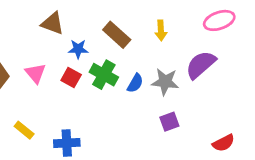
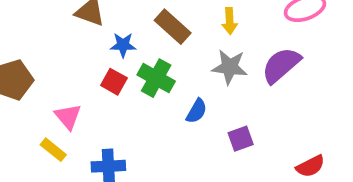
pink triangle: (35, 73) -> (68, 117), moved
gray star: (165, 82) -> (230, 67), moved
blue semicircle: (135, 83) -> (197, 111), moved

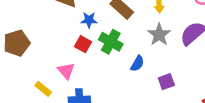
gray star: (230, 67) -> (159, 35), turned 30
pink triangle: (68, 117) -> (66, 71), moved

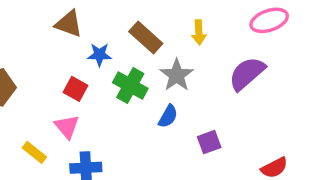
gray star: (159, 35) -> (177, 75), moved
red square: (83, 44) -> (75, 89), moved

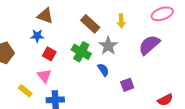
blue star: (99, 55) -> (37, 36), moved
blue semicircle: (168, 116) -> (103, 70), turned -64

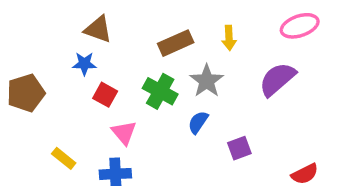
brown rectangle: (90, 24) -> (176, 43), turned -66
blue semicircle: (103, 70) -> (198, 122), turned -112
pink triangle: (44, 76) -> (124, 133), moved

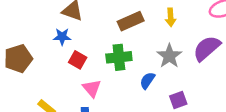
gray star: (207, 81) -> (169, 56), moved
green cross: (160, 91) -> (119, 57), turned -35

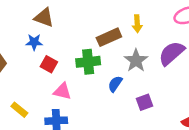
brown rectangle: (131, 21) -> (109, 37), moved
pink triangle: (92, 88) -> (62, 91), turned -36

